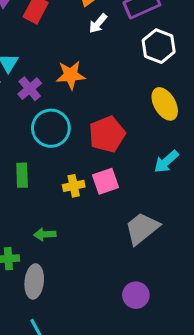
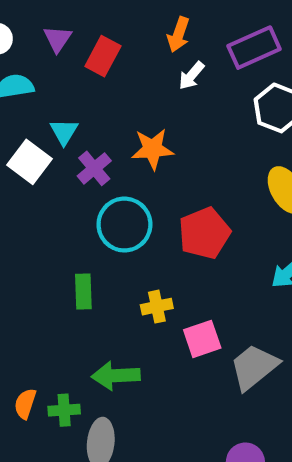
pink square: (106, 181) -> (202, 339), moved
green arrow: (45, 234) -> (116, 376), size x1.5

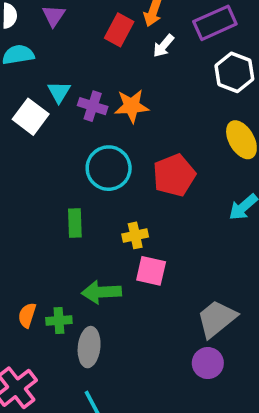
red rectangle: (103, 56) -> (119, 30), moved
purple cross: (94, 168) -> (93, 106), moved, turned -32
pink square: (202, 339) -> (151, 271), moved, turned 32
gray trapezoid: (254, 367) -> (217, 319), moved

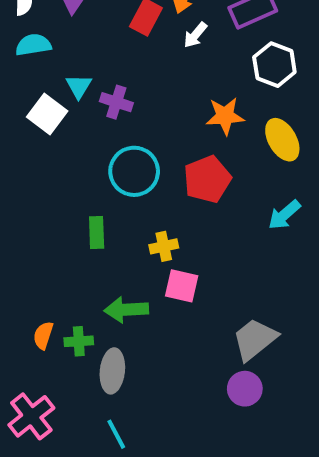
orange star: (132, 106) -> (225, 116), moved

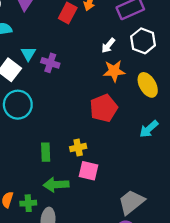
white arrow: (195, 35) -> (108, 46), moved
cyan circle: (134, 171) -> (18, 105), moved
green rectangle: (97, 233) -> (46, 152), moved

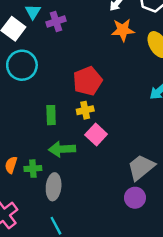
purple cross: (50, 63) -> (56, 21), turned -36
red pentagon: (104, 108) -> (88, 81), moved
pink square: (89, 171) -> (96, 134), turned 30

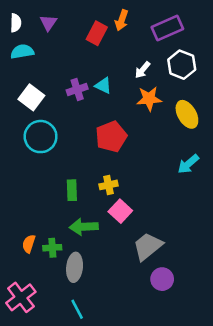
cyan triangle: (33, 12) -> (103, 86), moved, turned -35
red pentagon: (88, 81) -> (111, 137), moved
gray trapezoid: (141, 167) -> (148, 246), moved

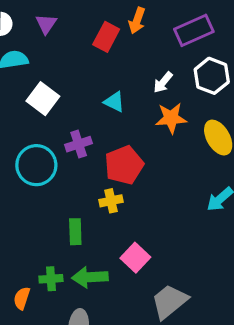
purple cross: (77, 89) -> (79, 144), moved
white square: (31, 97) -> (43, 99), moved
yellow cross: (109, 185) -> (111, 201), moved
green cross: (52, 248) -> (51, 279), moved

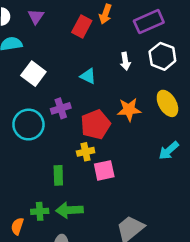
white arrow: (163, 82) -> (125, 61), turned -49
orange star: (171, 118) -> (129, 110), moved
pink square: (135, 258) -> (104, 170), moved, turned 35

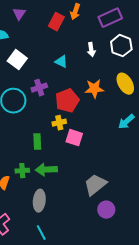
pink square: (104, 170) -> (74, 138), turned 30

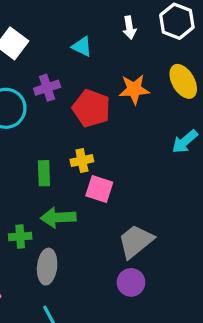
red pentagon: (67, 101) -> (91, 108), turned -30
yellow cross: (59, 123) -> (82, 161), moved
pink square: (74, 138) -> (99, 189), moved
green cross: (22, 171) -> (20, 236), moved
purple circle: (106, 210) -> (131, 282), moved

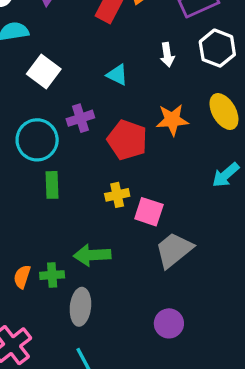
green rectangle: (44, 173) -> (52, 185), moved
pink square: (99, 189) -> (149, 212), moved
gray trapezoid: (136, 241) -> (174, 250), moved

